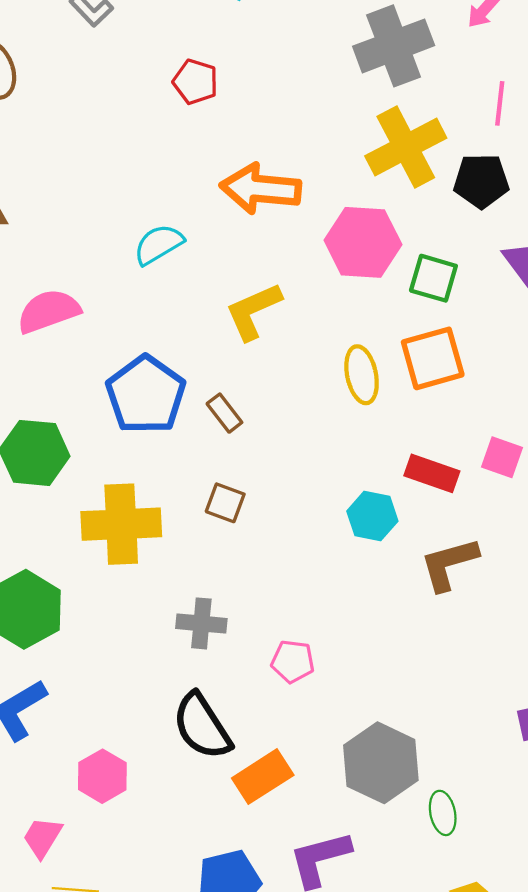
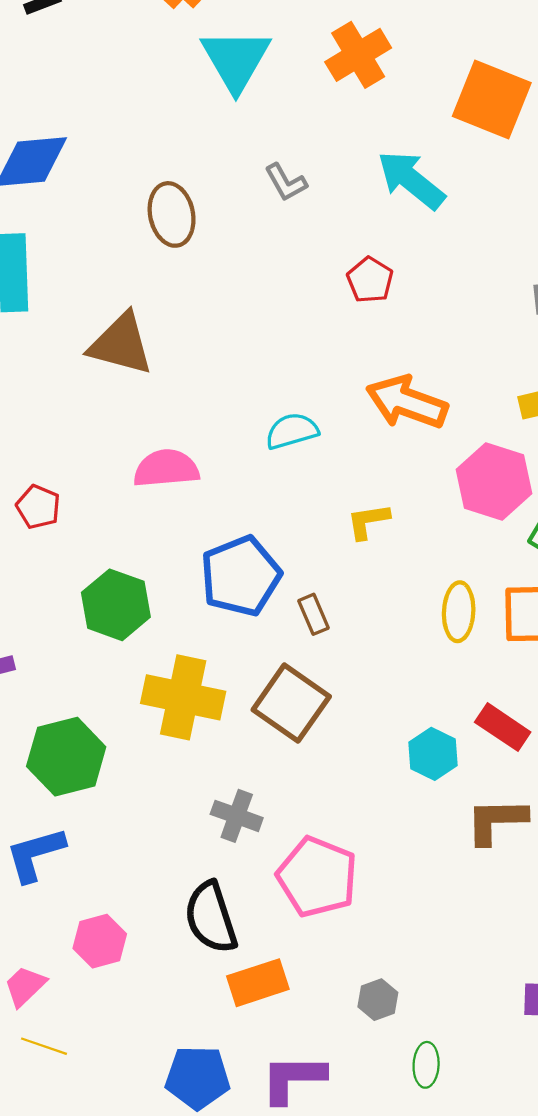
yellow L-shape: (253, 311) -> (368, 521), size x0.7
brown square: (225, 503) -> (291, 703), size x1.8
pink pentagon: (293, 661) -> (317, 877), size x1.8
gray hexagon: (381, 763) -> (378, 1000), size x0.5

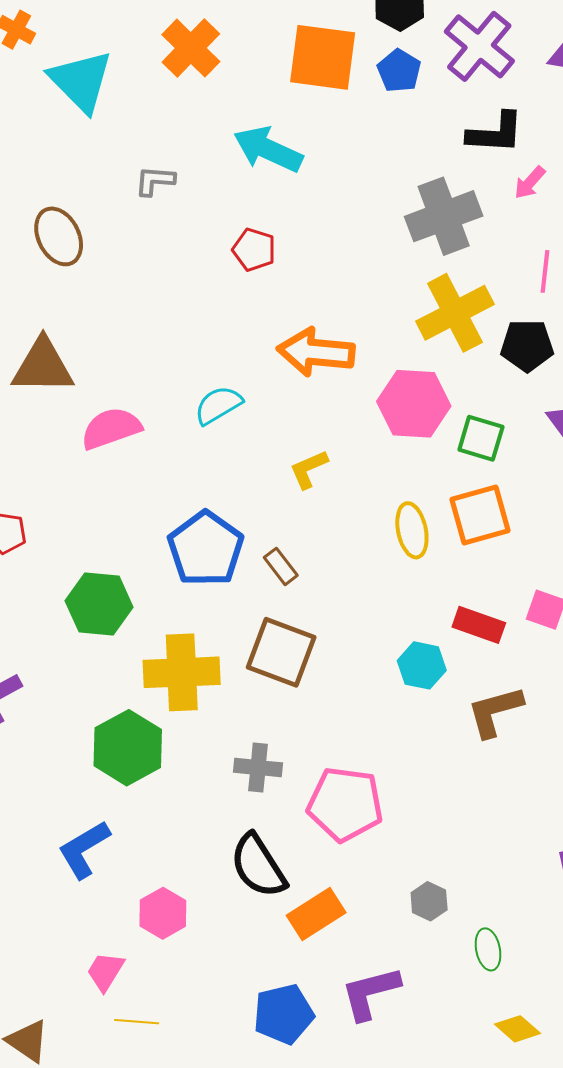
gray L-shape: (286, 182) -> (155, 181), turned 138
pink semicircle: (166, 468) -> (111, 428), moved
green hexagon: (66, 757) -> (128, 748), moved

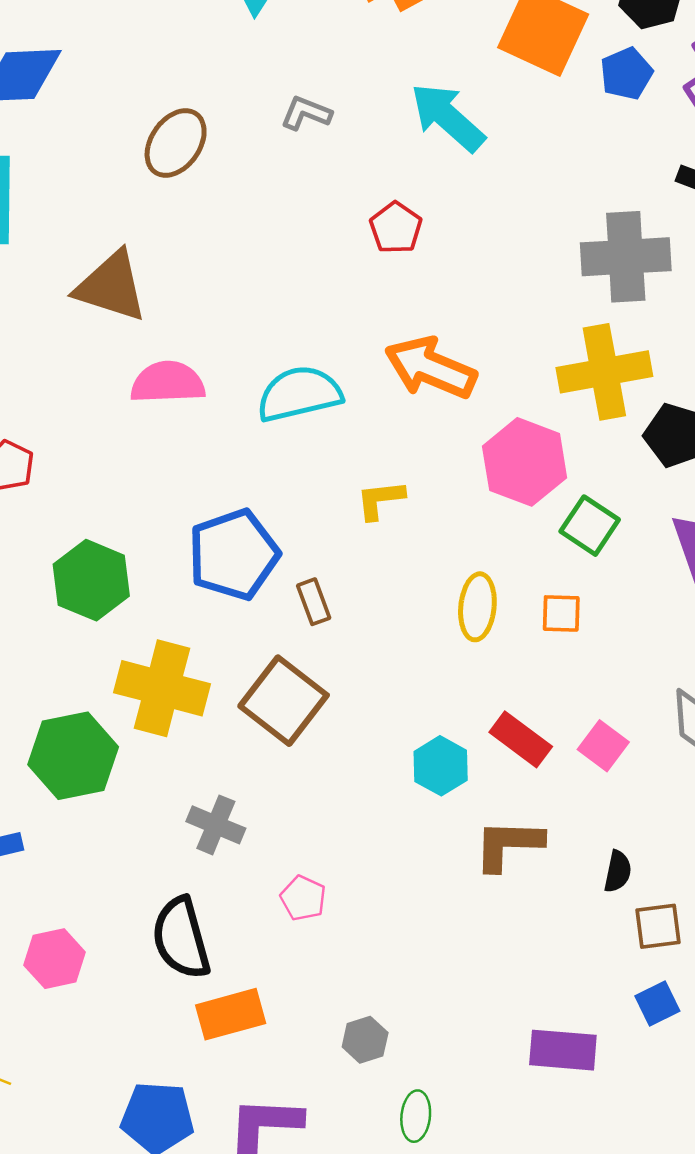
brown ellipse: (59, 236) -> (176, 143), turned 44
cyan semicircle: (218, 405) -> (299, 394), size x1.4
orange square: (480, 515) -> (561, 613), size x0.6
pink pentagon: (345, 804) -> (303, 898), size x0.5

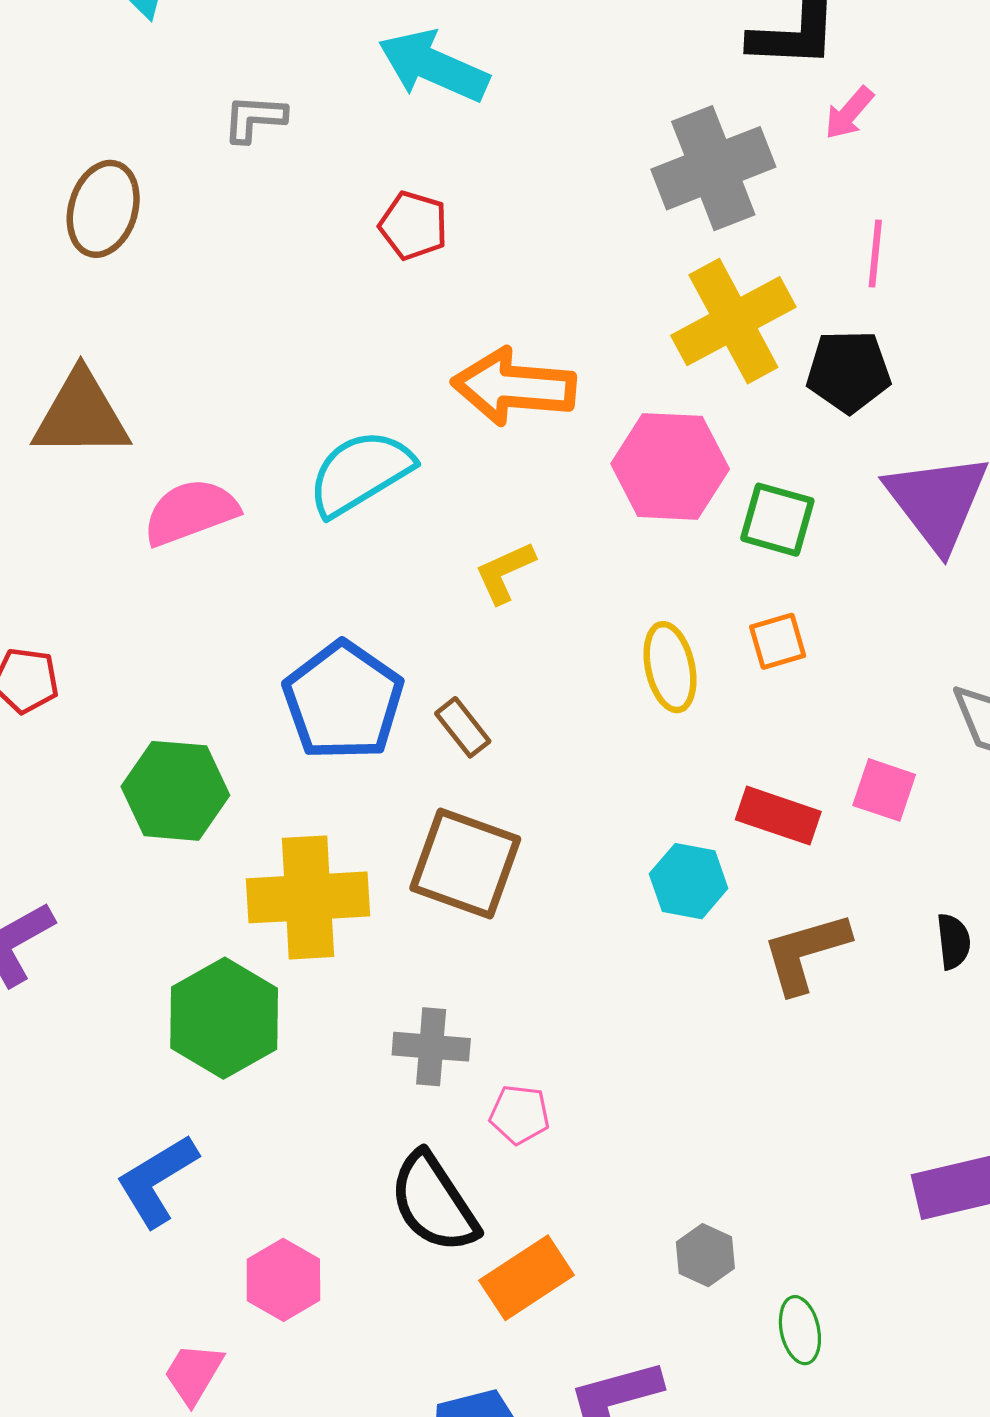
pink pentagon: (303, 898) -> (520, 1114), moved

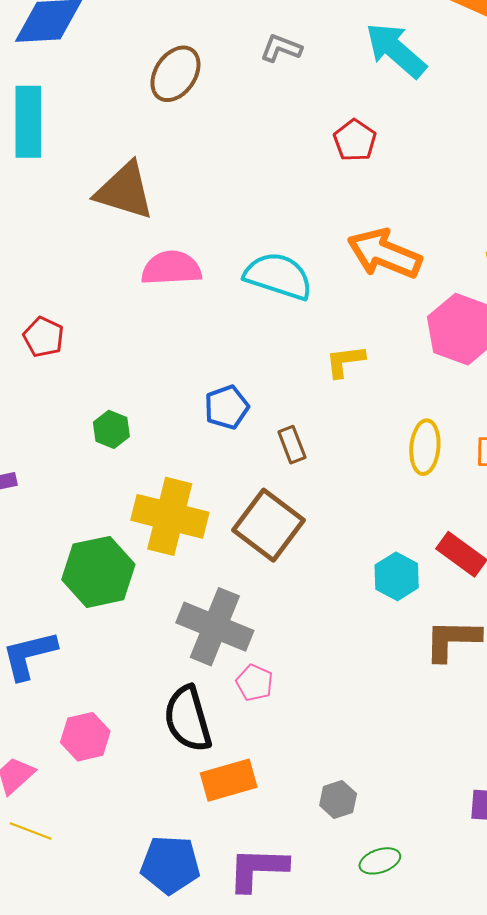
cyan semicircle: (360, 473) -> (278, 276), turned 32
blue pentagon: (343, 701) -> (227, 407), size x0.6
green hexagon: (175, 791) -> (111, 429), size x0.6
gray cross: (431, 1047) -> (215, 627), size x1.6
green ellipse: (800, 1330) -> (380, 861), turned 66

